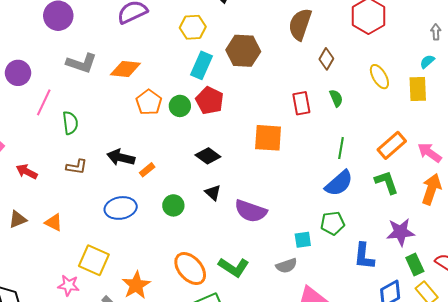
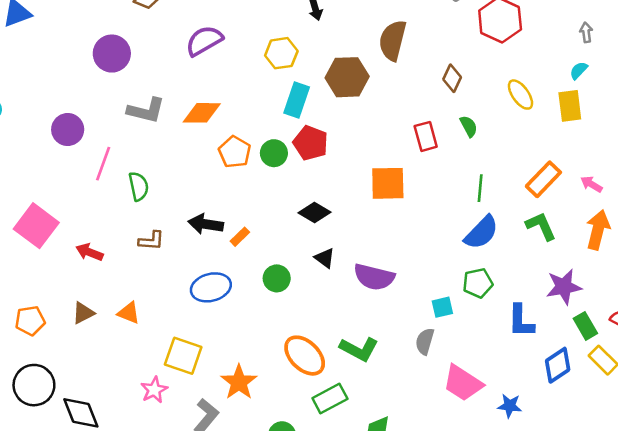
brown semicircle: (300, 24) -> (393, 40), moved
pink arrow: (430, 153) -> (591, 184), size x0.7
gray semicircle: (286, 266) -> (425, 341), turned 130
pink star: (68, 285) -> (154, 390), turned -30

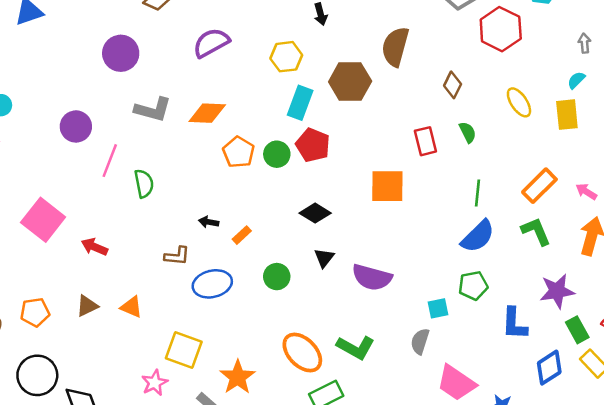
black arrow: (206, 224) -> (209, 222), size x0.6
brown L-shape: (151, 241) -> (177, 256), moved
black triangle: (325, 258) -> (324, 258), turned 30

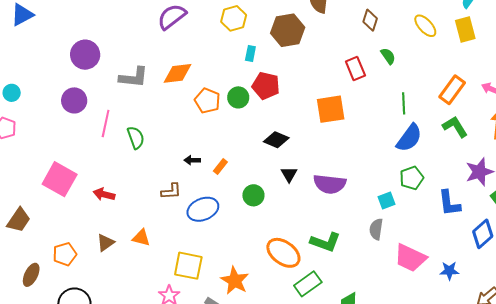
purple circle: (121, 53) -> (85, 55), moved
cyan rectangle: (300, 103) -> (250, 53), size x0.6

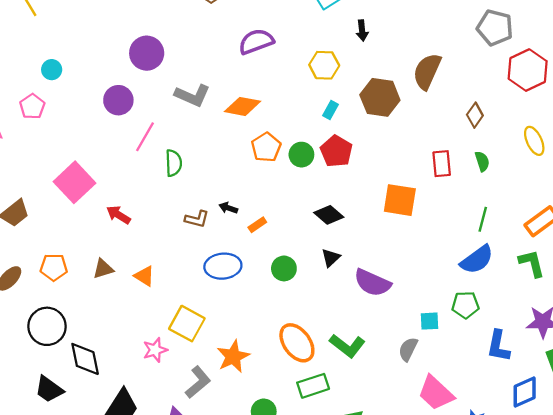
brown L-shape: (171, 191) -> (197, 219), moved

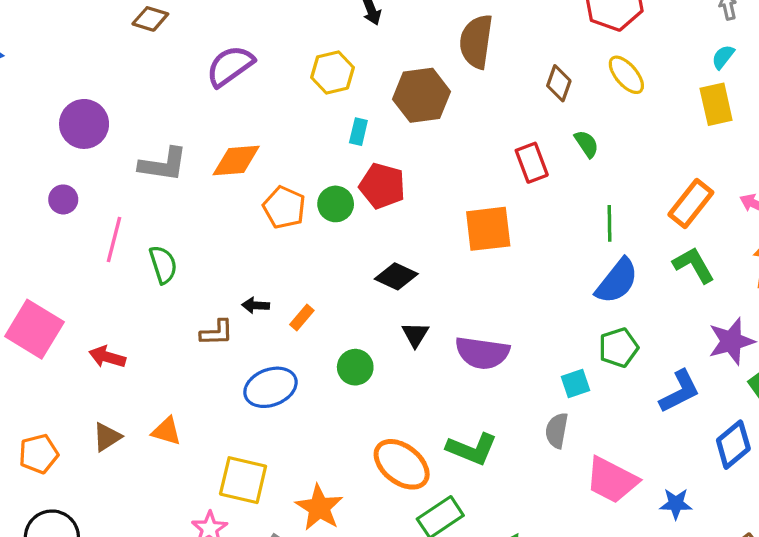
purple circle: (118, 100) -> (63, 199), size x0.7
yellow ellipse: (534, 141) -> (626, 75), moved
blue L-shape: (498, 346) -> (680, 392), turned -112

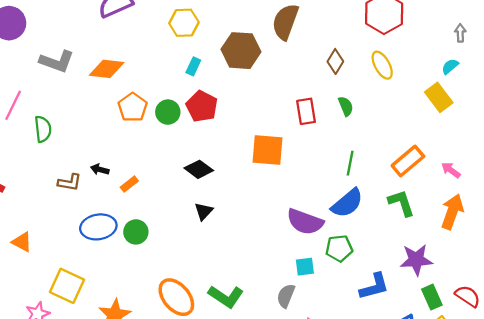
yellow rectangle: (716, 104) -> (439, 97), turned -36
purple semicircle: (482, 353) -> (305, 222), moved
green circle: (355, 367) -> (136, 232), moved

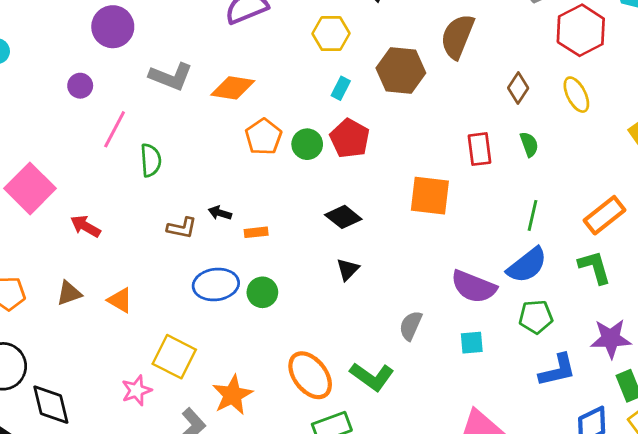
orange rectangle: (129, 184) -> (256, 232), turned 30
green pentagon: (339, 248) -> (536, 317), moved
gray semicircle: (286, 296) -> (411, 326), moved

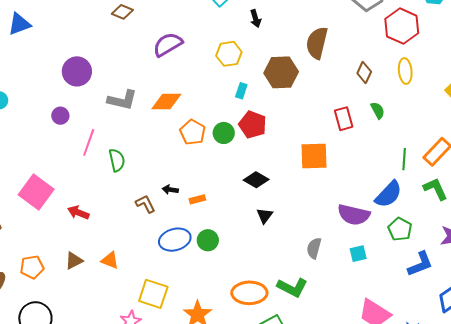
yellow ellipse: (576, 95) -> (405, 71), turned 30
green line: (532, 215) -> (404, 159), moved
brown L-shape: (182, 228) -> (145, 204), turned -120
green pentagon: (536, 317) -> (400, 229), turned -30
orange ellipse: (310, 375) -> (249, 293), turned -44

